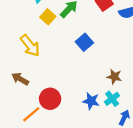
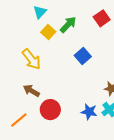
brown arrow: (20, 79) -> (31, 91), moved
orange line: (31, 114) -> (19, 120), moved

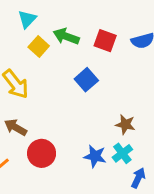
red square: (102, 18) -> (105, 41), moved, turned -35
green arrow: (68, 25) -> (66, 36), turned -114

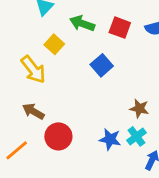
yellow square: (39, 46) -> (54, 44), moved

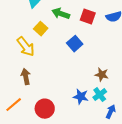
brown arrow: (33, 111) -> (26, 77), turned 49
red circle: (58, 136) -> (45, 109), moved

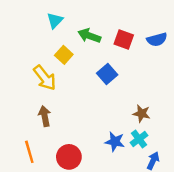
orange line: (14, 105) -> (29, 152), turned -66

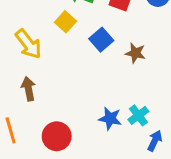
yellow square: (64, 55) -> (66, 22), moved
brown star: (142, 114) -> (135, 53), moved

